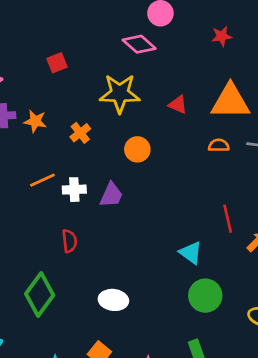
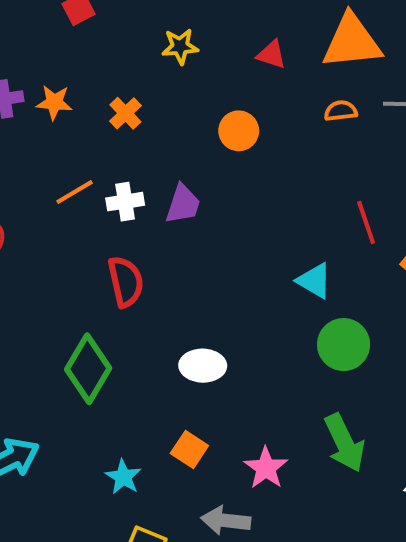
yellow star: (120, 93) -> (180, 46), size x0.6
orange circle: (137, 149) -> (239, 131), moved
red semicircle: (69, 241) -> (126, 282), size x1.4

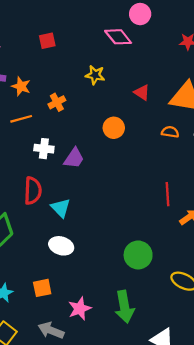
orange line: (75, 192) -> (21, 119), moved
cyan triangle: (314, 281) -> (61, 208), moved
orange square: (189, 450) -> (42, 288), turned 30

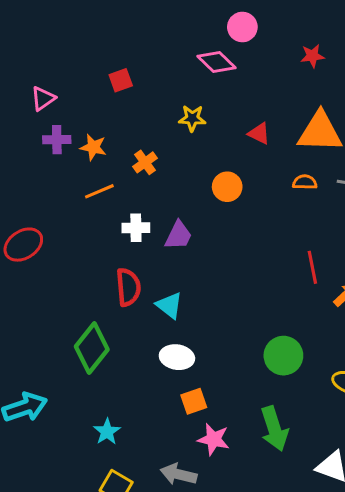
orange square: (42, 288) -> (194, 401), moved
pink star: (80, 309) -> (213, 439), turned -30

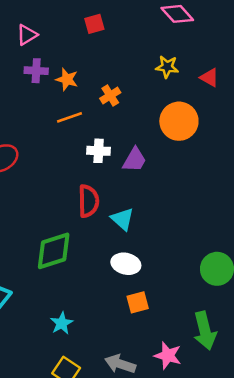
yellow star: (192, 118) -> (167, 67), moved
orange circle: (227, 187) -> (179, 121), size x1.5
green diamond: (92, 348) -> (54, 251), turned 30
pink star: (213, 439) -> (168, 355), moved

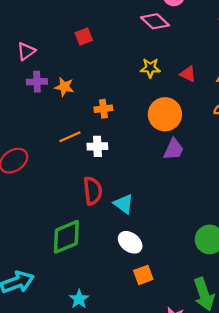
orange cross: (110, 95) -> (103, 109), moved, turned 30
orange line: (69, 117) -> (70, 137), moved
purple trapezoid: (134, 160) -> (174, 149), moved
white ellipse: (126, 264) -> (130, 242), turned 30

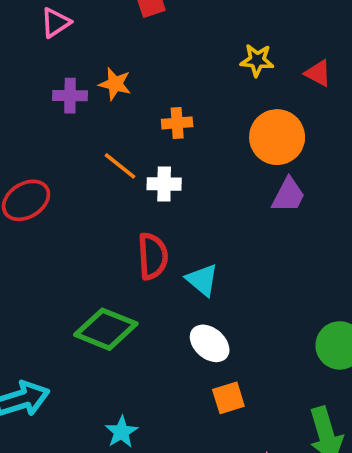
purple cross: (37, 82) -> (70, 96), moved
orange line: (70, 137) -> (120, 166), turned 60
green diamond: (66, 237) -> (106, 329), turned 42

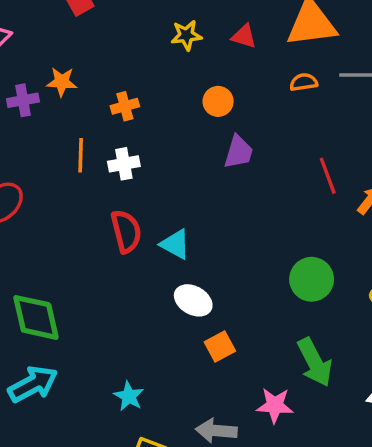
orange circle: (277, 137) -> (218, 101), size x0.6
orange line: (120, 166) -> (81, 155), turned 64
green diamond: (106, 329) -> (36, 317), moved, turned 66

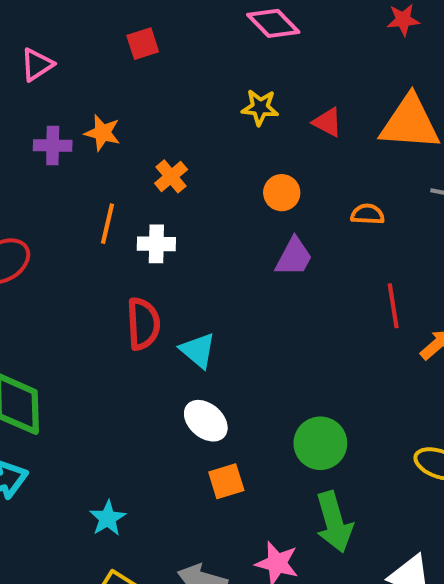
orange semicircle: (304, 82) -> (367, 214), moved
orange cross: (125, 106) -> (171, 176), turned -36
green circle: (312, 279) -> (320, 443), moved

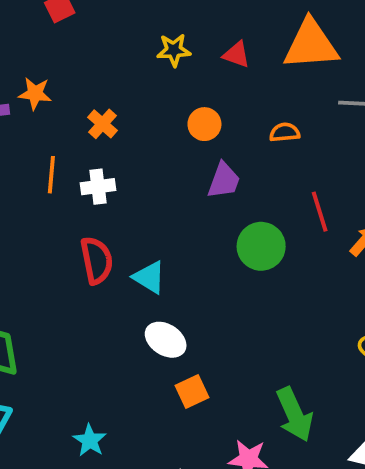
green circle: (320, 443) -> (261, 246), moved

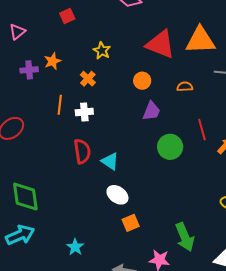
yellow star: (174, 50) -> (102, 51), moved, turned 30
red triangle: (237, 55) -> (161, 44), size x2.0
orange star: (35, 93) -> (53, 61), turned -30

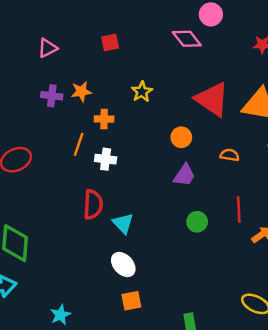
orange cross: (88, 79) -> (104, 119), moved, turned 35
green circle: (170, 147) -> (197, 222), size x0.7

